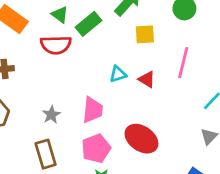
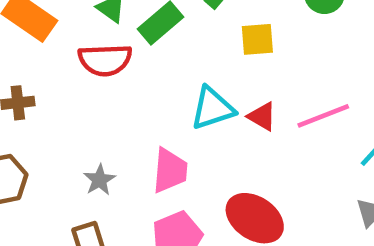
pink line: (183, 63) -> (323, 116), moved, turned 56
cyan triangle: (118, 74) -> (212, 108), size x1.5

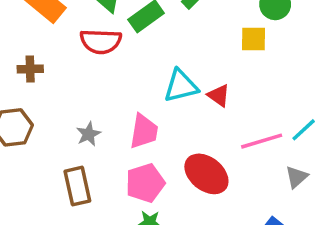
yellow square: (257, 39) -> (253, 39), moved
pink line: (323, 116) -> (262, 141), moved

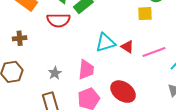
pink line: (262, 141) -> (154, 52), moved

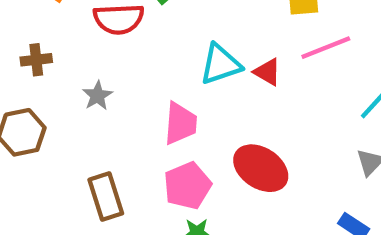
pink line: (154, 52) -> (326, 48), moved
gray star: (55, 73) -> (97, 96), moved

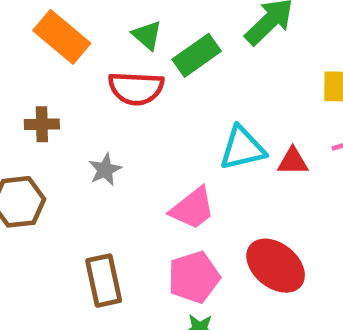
red triangle: (267, 72) -> (293, 161), turned -36
pink trapezoid: (180, 123) -> (193, 208), turned 42

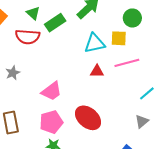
cyan triangle: (242, 148) -> (95, 43), moved

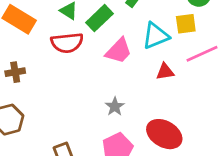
gray star: (13, 73) -> (115, 106), moved
pink trapezoid: (51, 91) -> (119, 51), moved

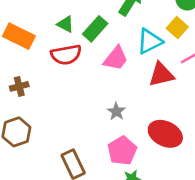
yellow square: (186, 24) -> (177, 28), turned -36
red triangle: (165, 72) -> (161, 75), size x1.5

